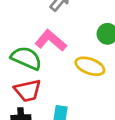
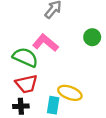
yellow ellipse: (90, 66) -> (70, 93), moved

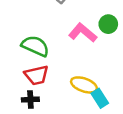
pink L-shape: (45, 43) -> (83, 33), moved
cyan rectangle: (53, 105) -> (100, 98), moved, turned -42

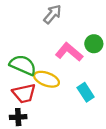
yellow ellipse: (84, 85) -> (47, 79), moved
cyan rectangle: (100, 98) -> (86, 92), moved

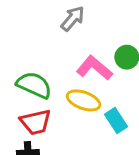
yellow ellipse: (47, 79) -> (84, 100), moved

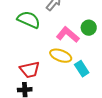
green semicircle: (34, 85) -> (29, 20), moved

